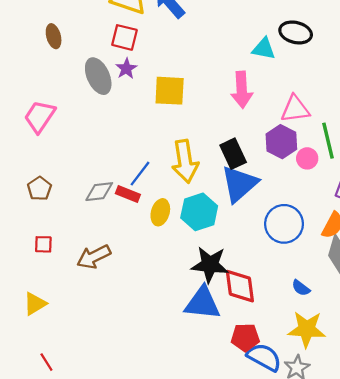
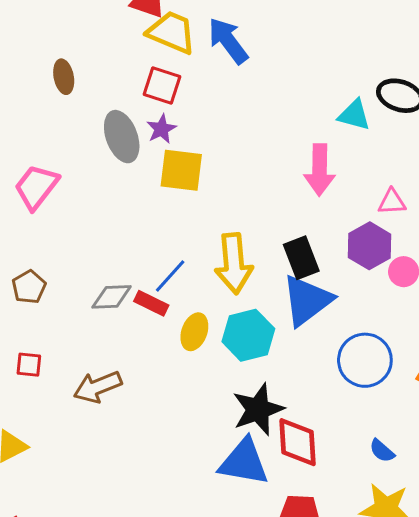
yellow square: (170, 91) -> (181, 170), moved
pink triangle: (295, 109) -> (392, 202), size x0.7
black star: (210, 265) -> (258, 409), turned -30

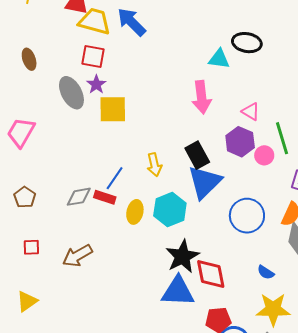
pink triangle: (392, 202) -> (251, 112), turned 42
yellow arrow: (234, 264) -> (154, 165), size x0.6

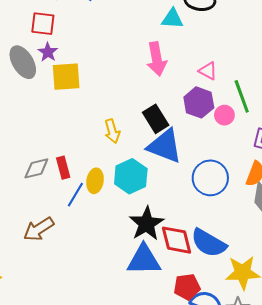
blue line: (115, 178) -> (75, 195), moved
blue triangle: (205, 182) -> (165, 146), turned -51
red rectangle: (105, 197) -> (63, 168), turned 60
blue semicircle: (266, 272) -> (209, 243), moved, size x2.0

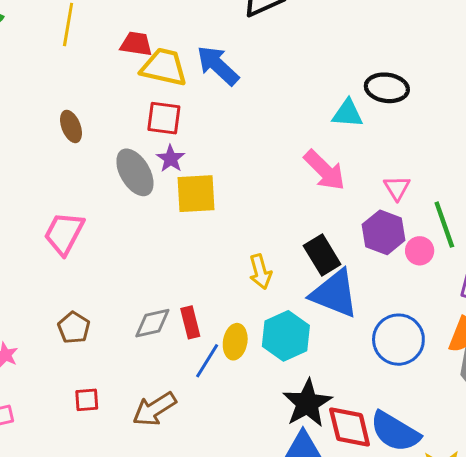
pink arrow: (157, 59) -> (324, 170), turned -36
pink triangle: (208, 71) -> (397, 188), turned 30

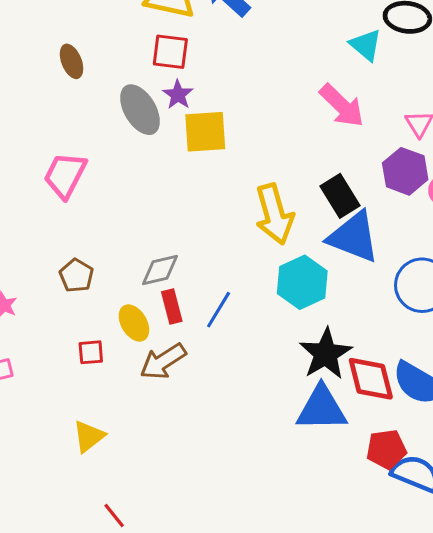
cyan triangle: (347, 113) -> (366, 45), turned 36
yellow arrow: (260, 272) -> (274, 214), size x1.6
red rectangle: (190, 322) -> (172, 306), moved
yellow ellipse: (235, 342) -> (134, 323), moved, turned -40

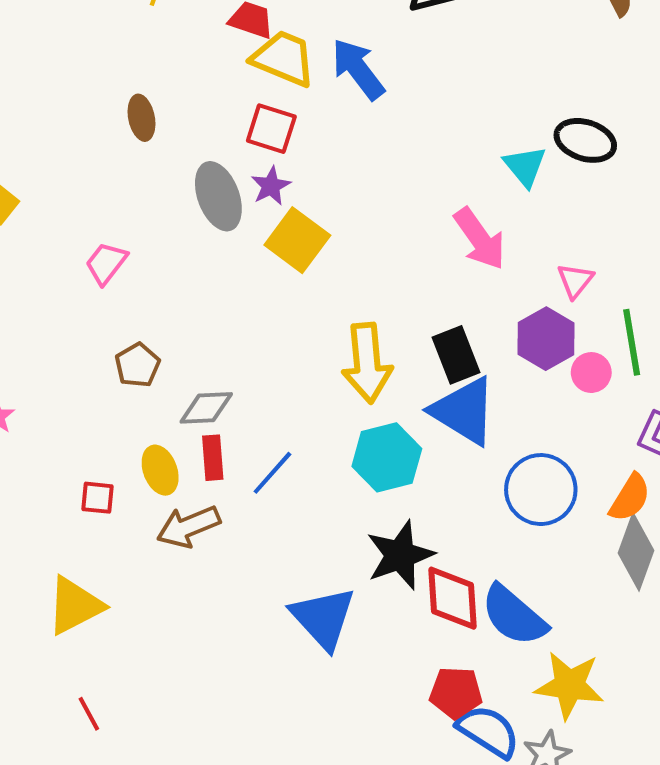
yellow square: (205, 132) -> (297, 240), turned 30
pink trapezoid: (65, 175) -> (106, 263), size x0.7
brown pentagon: (76, 276) -> (137, 365), moved
blue triangle: (321, 408) -> (323, 618), moved, turned 38
yellow triangle: (89, 436) -> (75, 606), size x1.4

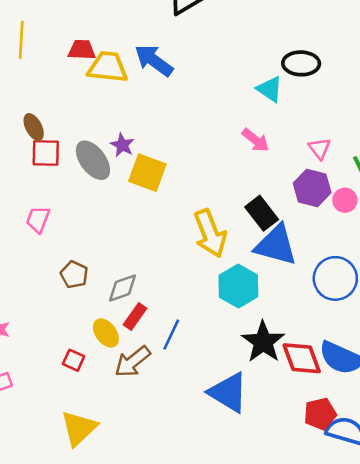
red square: (271, 129) -> (46, 153), moved
pink arrow: (480, 239) -> (255, 140), size x0.7
red rectangle: (213, 458) -> (135, 317), turned 56
blue line: (272, 473) -> (171, 335), moved
red square: (98, 498) -> (74, 360), turned 35

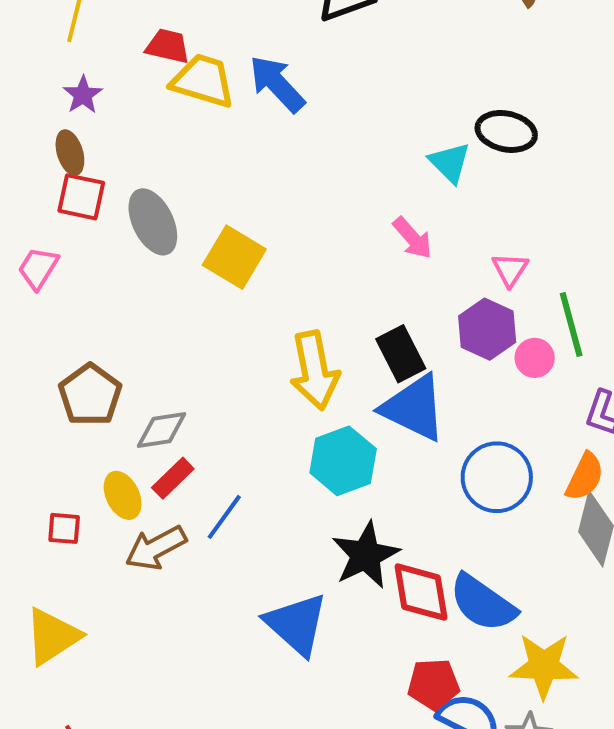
purple star: (122, 145) -> (83, 95), moved
pink trapezoid: (38, 219) -> (38, 268), moved
brown pentagon: (74, 275) -> (90, 395), size x1.4
red square: (74, 360) -> (64, 528), turned -30

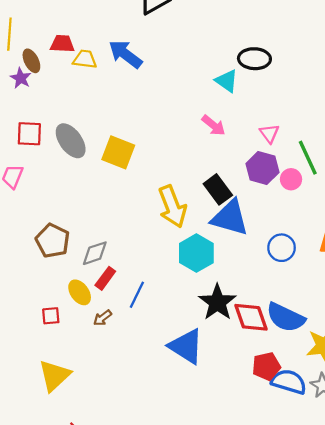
yellow trapezoid: (203, 81) -> (85, 59), size x0.7
brown ellipse: (70, 153) -> (31, 61), moved
blue circle: (497, 477) -> (282, 248), size x0.7
brown arrow: (156, 548) -> (103, 318), size x0.6

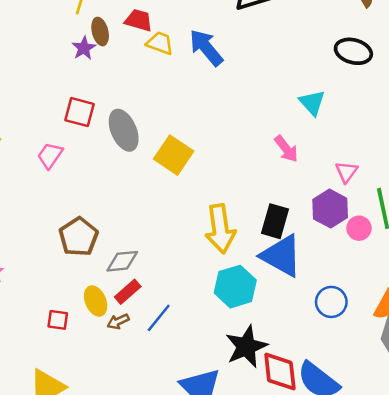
black ellipse: (254, 59) -> (353, 51), moved
black rectangle: (218, 189) -> (275, 221), turned 40
brown arrow: (103, 318) -> (118, 321), moved

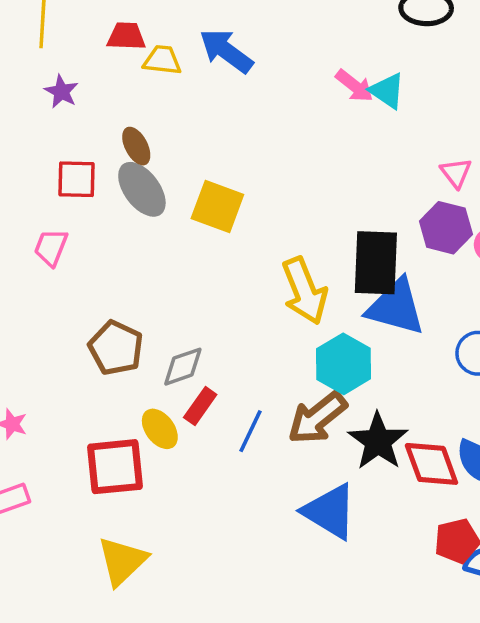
brown ellipse: (100, 32) -> (136, 146), moved
pink arrow: (286, 149) -> (354, 86), moved
black rectangle: (275, 221) -> (376, 263), size x1.4
red square: (58, 320) -> (115, 467), size x2.0
brown arrow: (118, 321) -> (317, 418), moved, size x2.0

